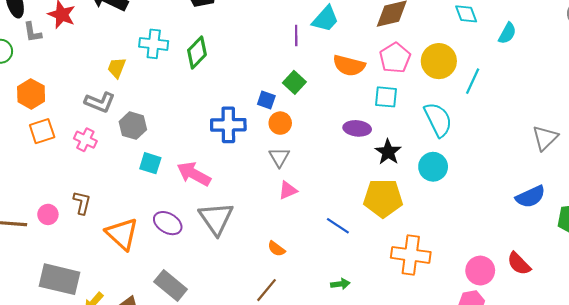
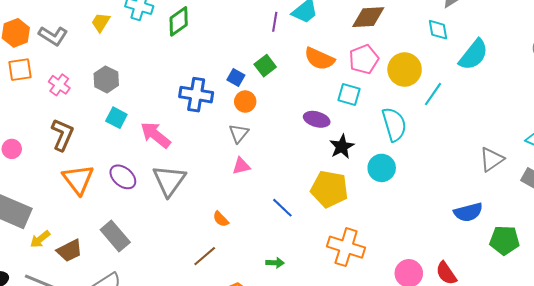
cyan semicircle: (507, 33) -> (474, 55), size x1.6
gray L-shape: (100, 102) -> (53, 36), moved
brown L-shape: (82, 203) -> (62, 135), moved, size x1.4

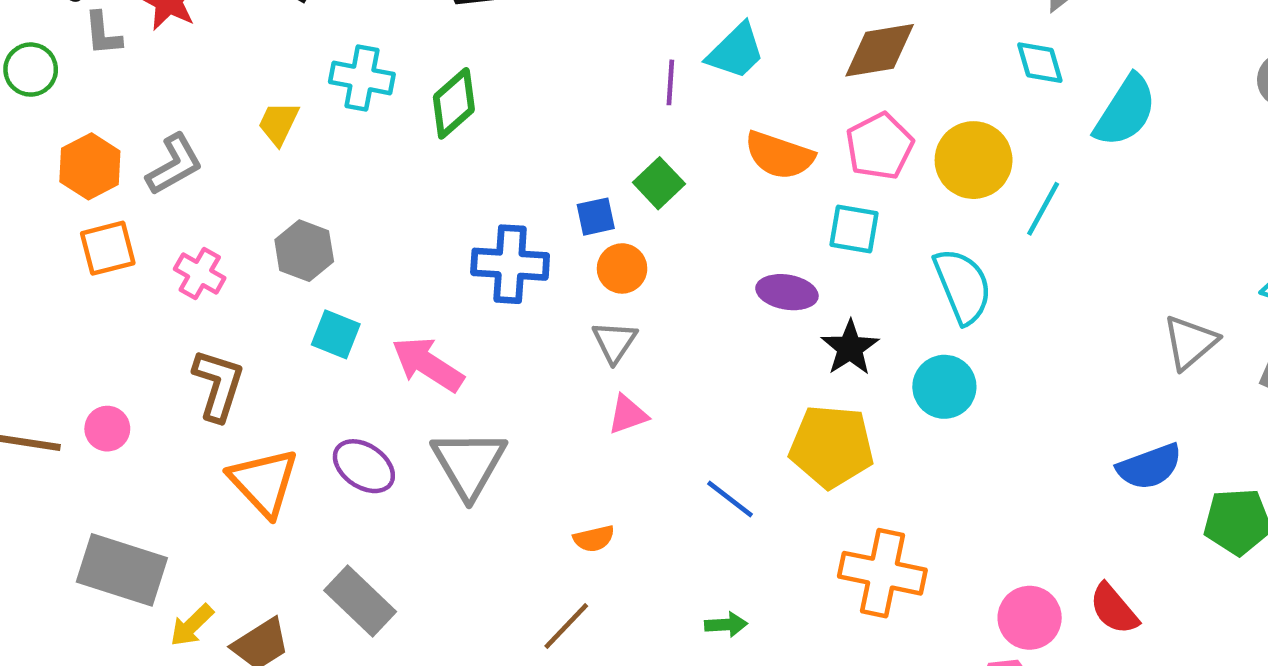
gray L-shape: (53, 36) -> (174, 164), turned -56
blue square: (236, 78) -> (596, 217), turned -36
orange semicircle: (221, 219) -> (594, 539), turned -54

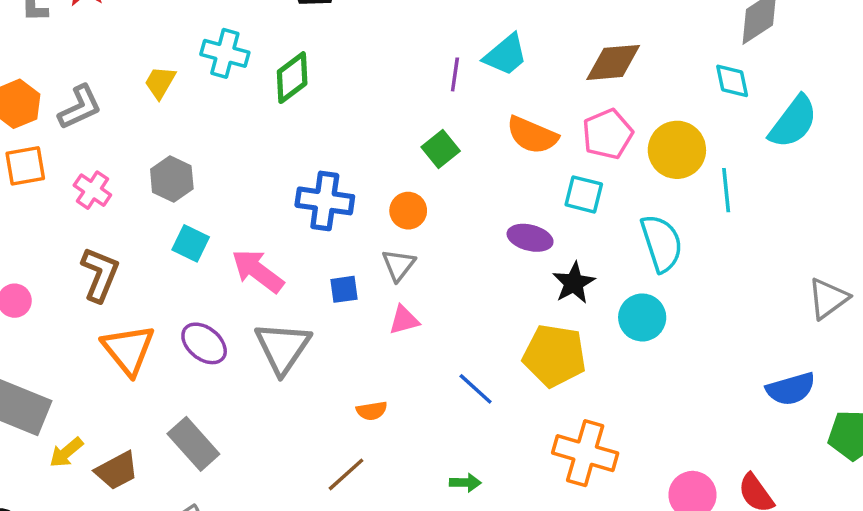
cyan line: (1043, 209) -> (726, 190), turned -39
blue square: (596, 217) -> (344, 289), moved

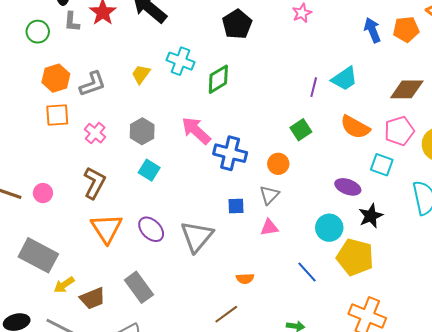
pink arrow: (258, 271) -> (196, 131), moved
cyan circle: (642, 317) -> (329, 228), moved

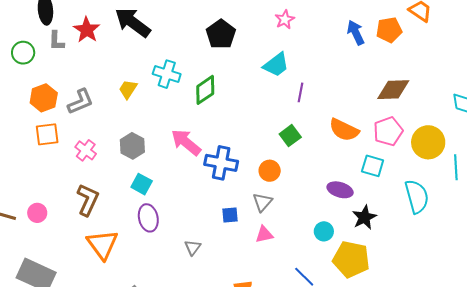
cyan trapezoid: (344, 79) -> (276, 65), moved
cyan circle: (329, 228) -> (324, 231), size x0.7
purple ellipse: (151, 229) -> (148, 218), moved, turned 36
gray triangle: (197, 236) -> (193, 247), size x0.5

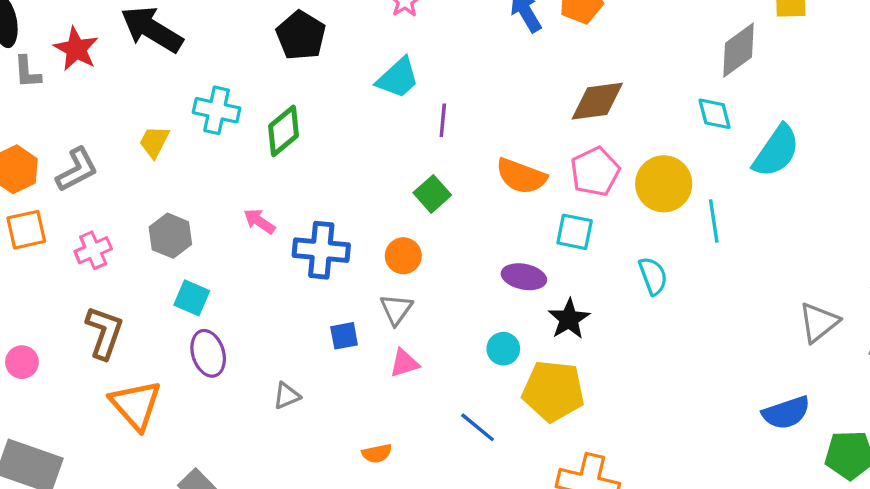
pink arrow: (186, 142) -> (259, 221), size x0.6
pink cross: (86, 150) -> (93, 250), turned 35
cyan semicircle: (417, 196) -> (653, 276), size x0.7
gray triangle: (193, 247) -> (287, 396), turned 36

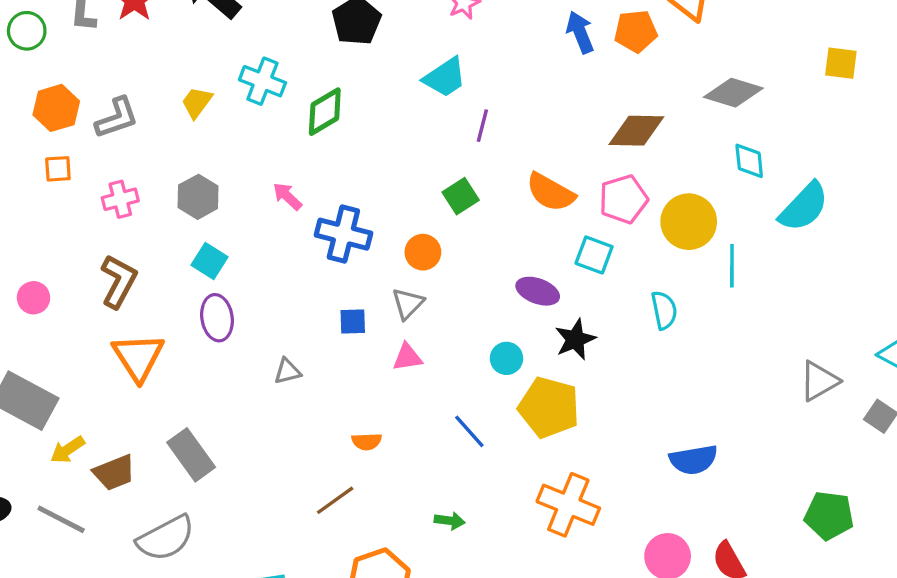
gray diamond: (738, 50) -> (733, 93), moved, turned 44
orange square: (26, 230) -> (58, 169), size x0.7
blue semicircle: (786, 413) -> (693, 460), moved

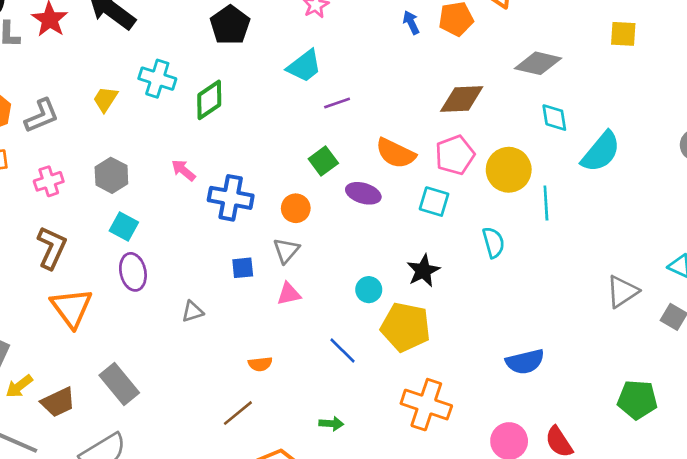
blue arrow: (580, 32) -> (411, 23), size x0.7
purple line: (482, 126) -> (337, 103), turned 60
purple ellipse: (538, 291) -> (363, 193), moved

